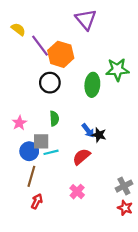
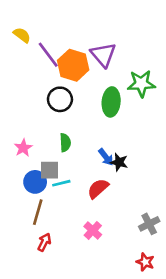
purple triangle: (86, 19) -> (103, 55), moved
red star: (125, 208) -> (145, 262), moved

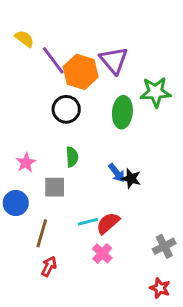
blue circle: (35, 182) -> (16, 203), moved
cyan line: (61, 183) -> (88, 222), moved
red semicircle: (98, 188) -> (108, 223), moved

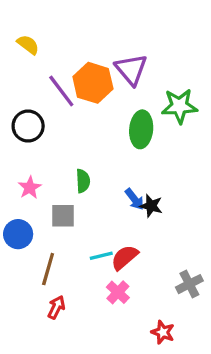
purple line: (53, 60) -> (61, 91), moved
black circle: (66, 109) -> (28, 126), moved
red star: (160, 288) -> (163, 332), moved

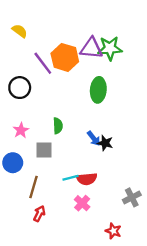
purple triangle: (131, 69) -> (91, 48), turned -45
green star: (179, 106) -> (110, 48), moved
red semicircle: (125, 257) -> (87, 179), turned -144

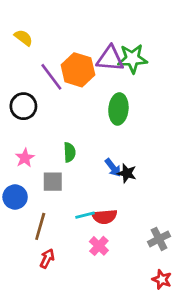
red star: (113, 231) -> (162, 279), moved

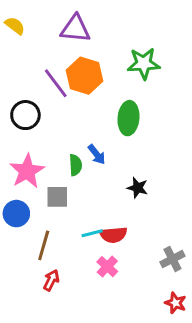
yellow semicircle: (23, 38) -> (15, 26), moved
purple triangle: (110, 59) -> (75, 29), moved
pink star: (25, 158) -> (27, 171), size x1.6
blue arrow: (113, 168) -> (97, 154), moved

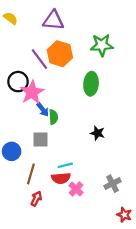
blue arrow: (97, 154) -> (43, 110), moved
pink star: (27, 171) -> (32, 92), moved
red semicircle: (113, 235) -> (61, 178), moved
gray cross: (172, 259) -> (112, 184), moved

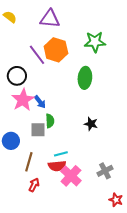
pink star: (32, 92) -> (23, 100), moved
green semicircle: (53, 117) -> (50, 121), moved
pink cross: (76, 189) -> (71, 176), size x1.5

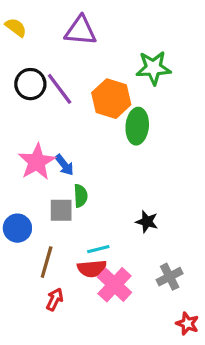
orange hexagon: (56, 50) -> (111, 99), moved
black circle: (17, 76) -> (30, 84), moved
black star: (91, 124) -> (147, 222), moved

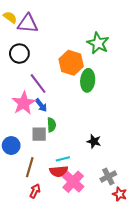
purple triangle: (81, 31) -> (28, 24), moved
green star: (153, 68) -> (98, 43), turned 30
purple line: (60, 89) -> (38, 83), moved
red star: (187, 324) -> (120, 194), moved

